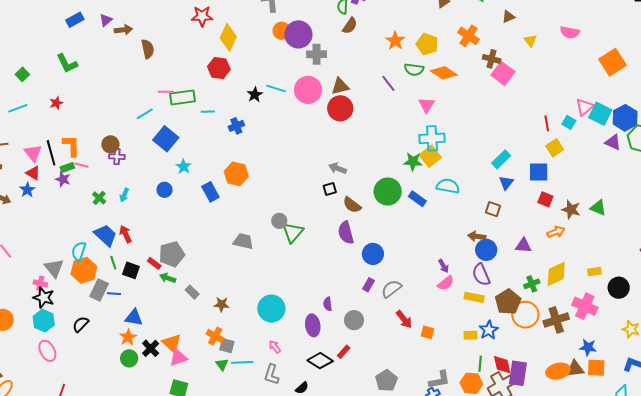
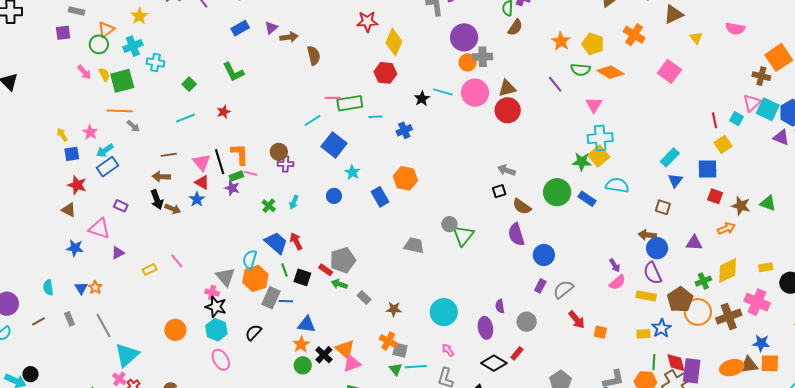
brown triangle: (508, 17) -> (674, 14), size x1.5
orange circle: (282, 31) -> (468, 62), moved
brown cross: (492, 59) -> (761, 76), moved

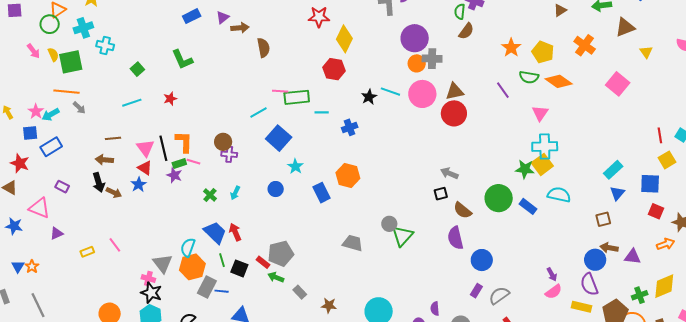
cyan arrow: (105, 151) -> (51, 115), moved
blue square: (72, 154) -> (30, 133), moved
brown square: (663, 207) -> (603, 219), turned -35
brown arrow: (647, 235) -> (609, 248), moved

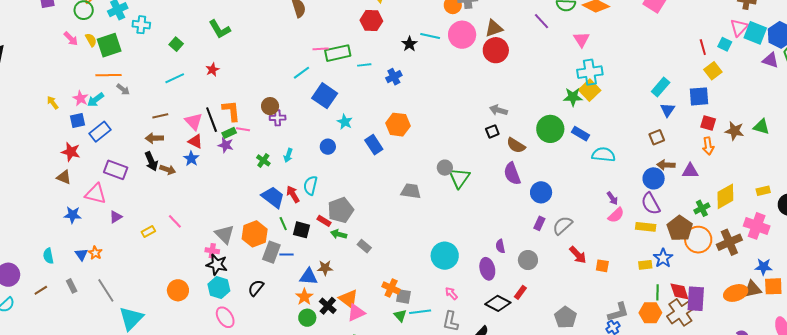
purple rectangle: (62, 187) -> (116, 170), size x1.6
cyan semicircle: (559, 195) -> (603, 155), moved
orange arrow: (666, 244) -> (708, 146), moved, turned 108
cyan semicircle: (188, 247) -> (311, 185), moved
brown star: (329, 305) -> (325, 268), moved

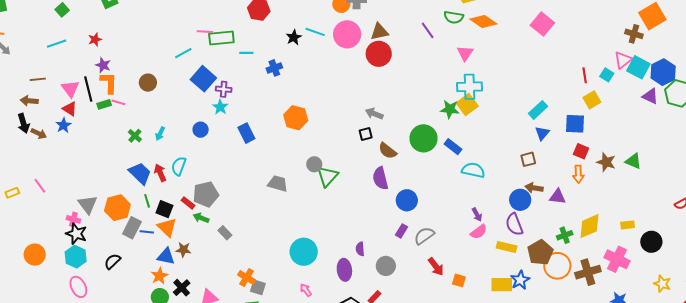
purple cross: (278, 118) -> (224, 89), moved
orange hexagon: (398, 125) -> (296, 118), moved
purple star: (226, 145) -> (103, 65), moved
yellow rectangle: (645, 265) -> (502, 285), size x1.5
orange triangle: (348, 299) -> (167, 227), moved

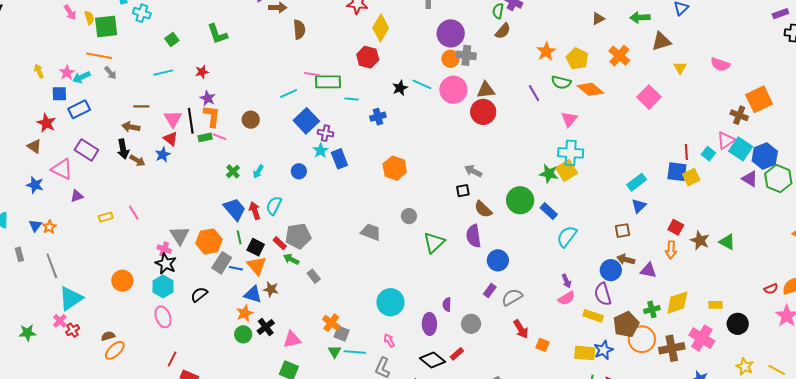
blue square: (575, 124) -> (677, 172), moved
blue rectangle: (246, 133) -> (339, 159), moved
cyan semicircle: (473, 170) -> (567, 236), turned -70
green triangle: (327, 176) -> (434, 243), moved

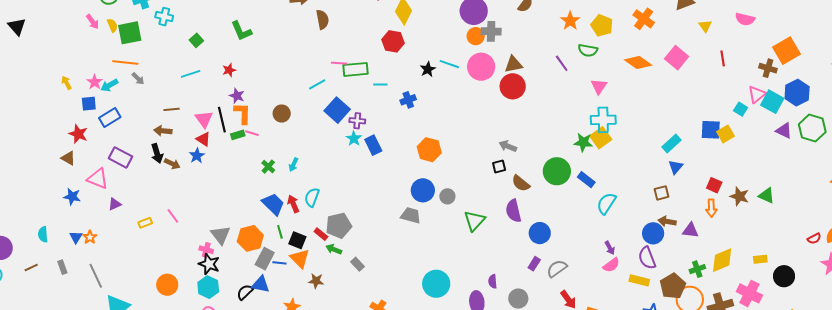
orange diamond: (590, 89) -> (638, 63), moved
red line: (686, 152) -> (723, 58), moved
blue hexagon: (765, 156) -> (797, 93), moved
blue circle: (299, 171) -> (423, 190), moved, size x1.5
blue triangle: (253, 294) -> (261, 284), moved

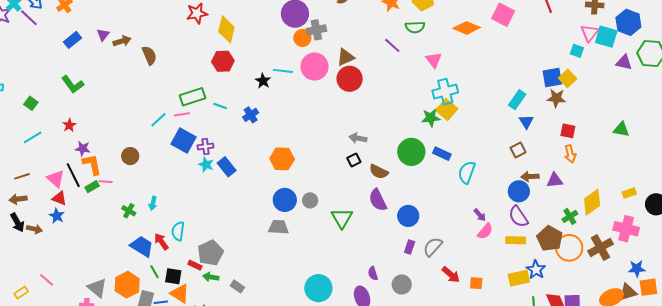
pink line: (339, 63) -> (182, 114), moved
cyan line: (380, 84) -> (220, 106), turned 32
brown star: (739, 196) -> (556, 98), moved

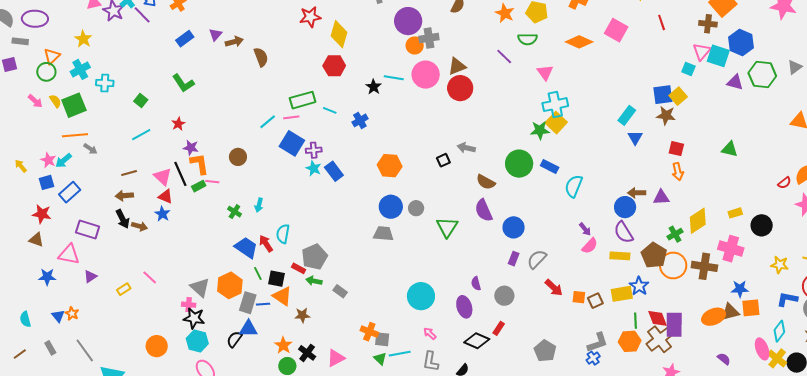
brown square: (518, 150) -> (595, 301), moved
black square: (354, 160) -> (443, 160), moved
brown cross: (600, 247) -> (704, 266), turned 35

